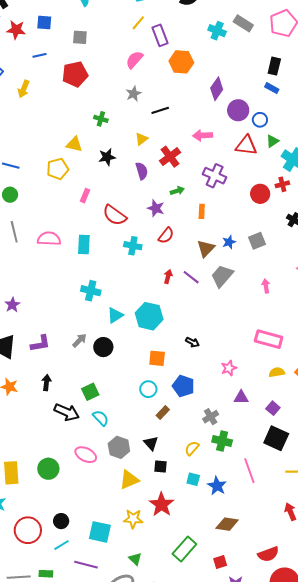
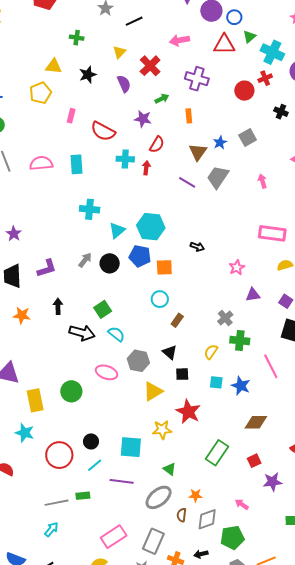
red arrow: (168, 277) -> (146, 168), moved
blue pentagon: (183, 386) -> (140, 256), moved

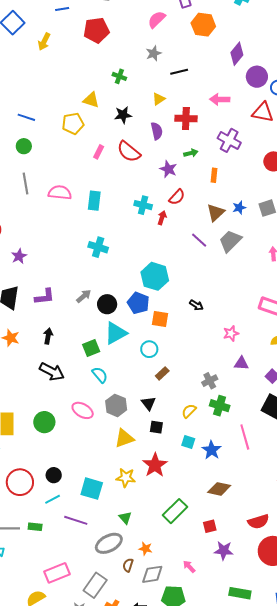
red cross: (150, 66) -> (186, 119), turned 35
red semicircle: (103, 131) -> (129, 152), moved
cyan triangle: (117, 230) -> (116, 333), moved, size x1.4
black arrow: (82, 333) -> (52, 372), moved

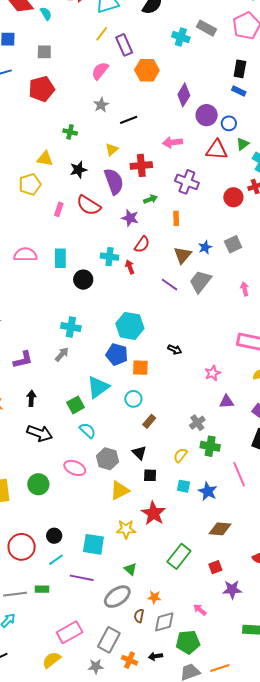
purple semicircle: (157, 131) -> (114, 181), size x1.5
red arrow: (162, 218) -> (130, 267), turned -32
cyan cross: (98, 247) -> (71, 327), moved
black circle: (107, 304) -> (83, 280), moved

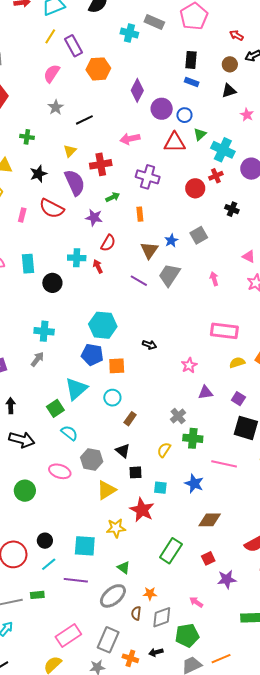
pink line: (239, 474) -> (224, 464), turned -50
cyan square: (183, 486) -> (160, 488), moved

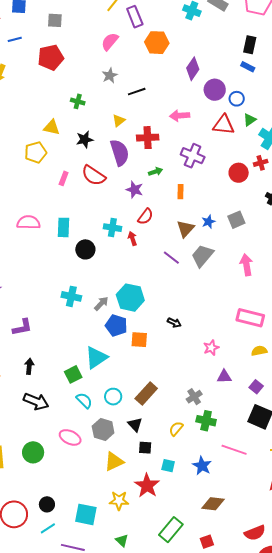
pink arrow: (214, 279) -> (246, 265), size x1.5
gray arrow: (37, 359) -> (101, 303), moved
cyan circle: (112, 398) -> (113, 397), moved
brown rectangle: (130, 419) -> (146, 394), size x1.6

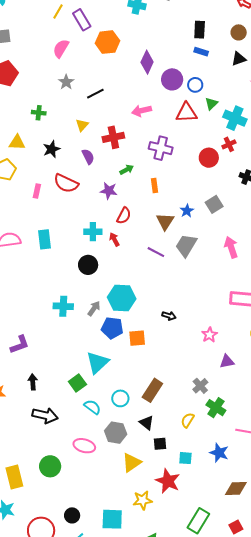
purple semicircle: (120, 153) -> (88, 157), size x0.6
black circle: (85, 249) -> (88, 265), moved
green cross: (206, 421) -> (216, 408), turned 30

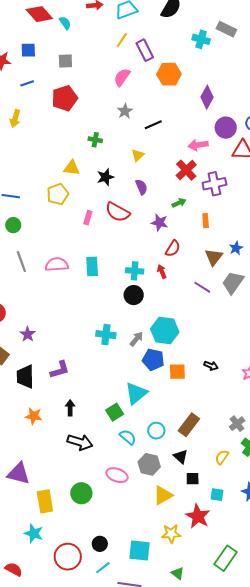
purple circle: (172, 79) -> (226, 128), moved
red cross: (113, 137) -> (186, 170), moved, turned -35
purple cross: (161, 148) -> (214, 184), turned -30
cyan cross: (93, 232) -> (135, 271), moved
black arrow: (169, 316) -> (211, 366), moved

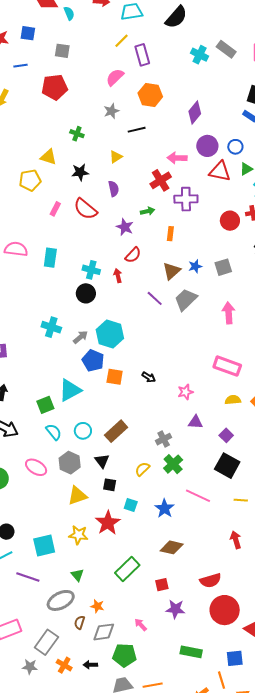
orange hexagon: (169, 74) -> (150, 95), moved
cyan square: (139, 550) -> (44, 545), turned -30

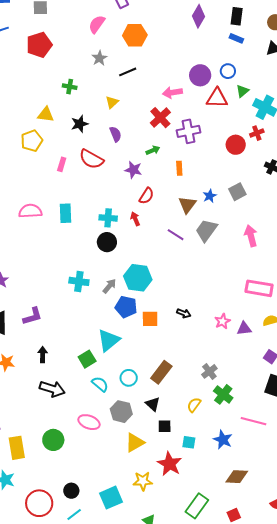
purple diamond: (195, 112) -> (198, 16), moved
purple triangle: (195, 422) -> (244, 329), moved

